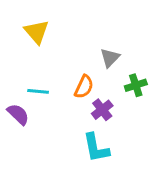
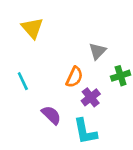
cyan line: (38, 91) -> (23, 81), moved, turned 60
purple semicircle: (18, 114) -> (51, 115), moved

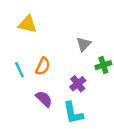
yellow triangle: (32, 28) -> (28, 24), turned -36
orange semicircle: (74, 77) -> (43, 66), moved

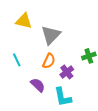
gray triangle: (84, 44) -> (51, 35), moved, size x1.5
orange semicircle: (43, 66) -> (49, 61), moved

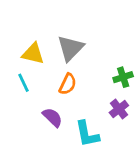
yellow triangle: (24, 21) -> (33, 54), moved
purple cross: (67, 72) -> (119, 109), moved

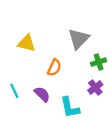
gray triangle: (70, 48) -> (79, 39), moved
cyan line: (23, 83) -> (14, 91), moved

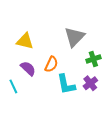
purple semicircle: (42, 94) -> (28, 68), moved
cyan L-shape: (70, 107) -> (66, 84), moved

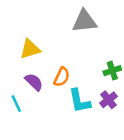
gray triangle: (74, 37) -> (85, 21), moved, turned 40
yellow triangle: (25, 41) -> (30, 49), turned -30

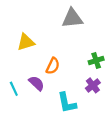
purple semicircle: (34, 82) -> (37, 83), moved
cyan L-shape: (79, 101) -> (67, 103), moved

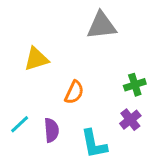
purple semicircle: (37, 83) -> (51, 130), moved, turned 42
cyan line: (14, 89) -> (20, 124), turned 72

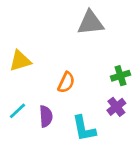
yellow triangle: (36, 59) -> (20, 61), moved

